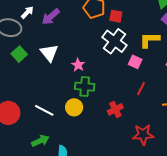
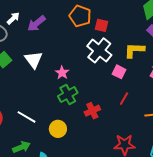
green cross: (85, 87) -> (68, 95), turned -36
yellow circle: (74, 107) -> (58, 129), moved
red cross: (115, 109) -> (92, 111), moved

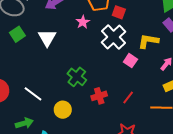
pink star: (62, 73) -> (83, 22), moved
green cross: (68, 95) -> (77, 77), turned -30
red line: (124, 99) -> (128, 98), moved

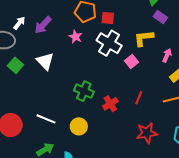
pink square: (130, 61) -> (131, 62), turned 32

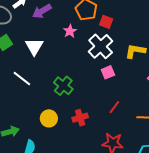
pink square: (131, 62) -> (108, 72), moved
red cross: (110, 104) -> (80, 118), moved
white line: (46, 119) -> (22, 78), moved

